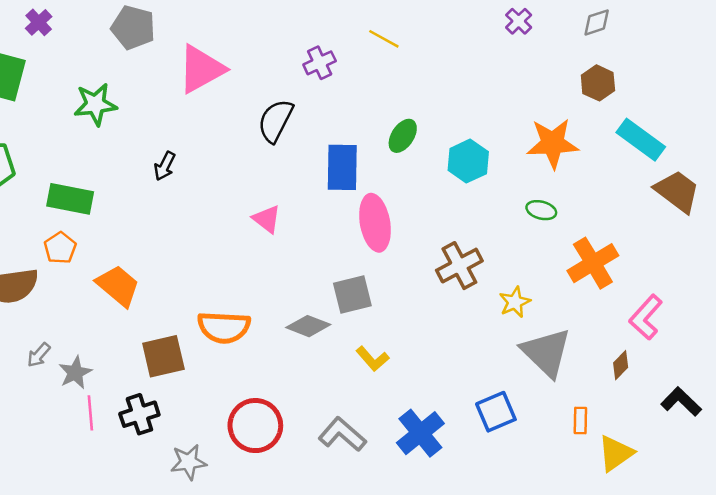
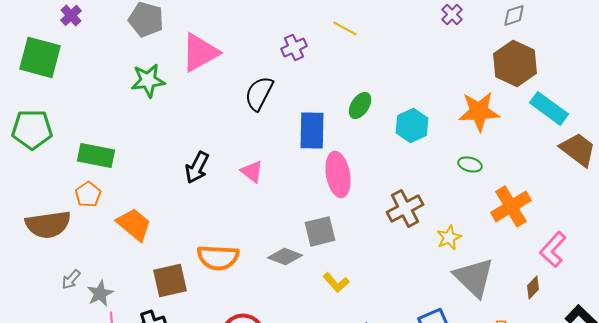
brown hexagon: (598, 83) -> (515, 63), size x1.6
green star: (95, 104) -> (148, 80), moved
black arrow: (165, 166) -> (197, 167), moved, size x1.4

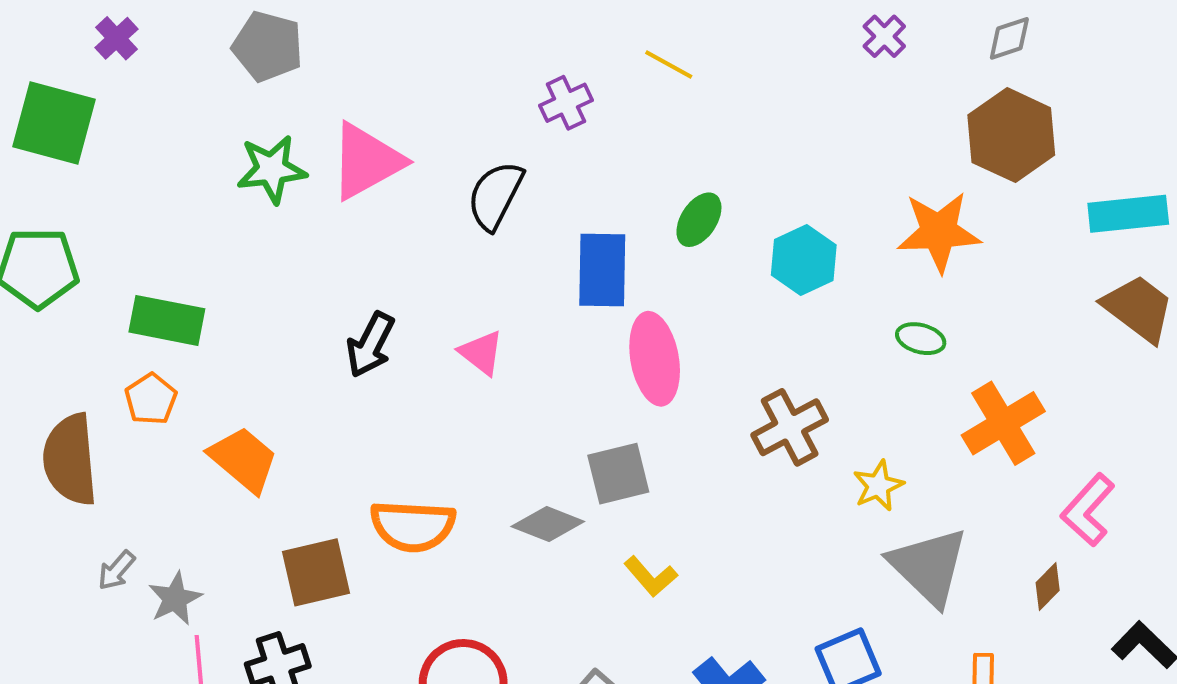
pink triangle: (200, 52) -> (366, 161), moved
cyan rectangle: (549, 108) -> (1128, 214), moved, turned -42
brown semicircle: (48, 224) -> (70, 460), turned 93

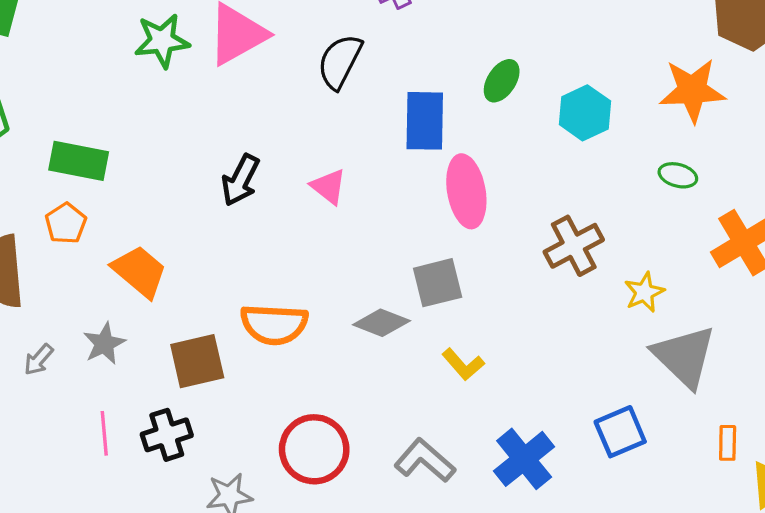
gray star: (175, 599) -> (104, 344), moved

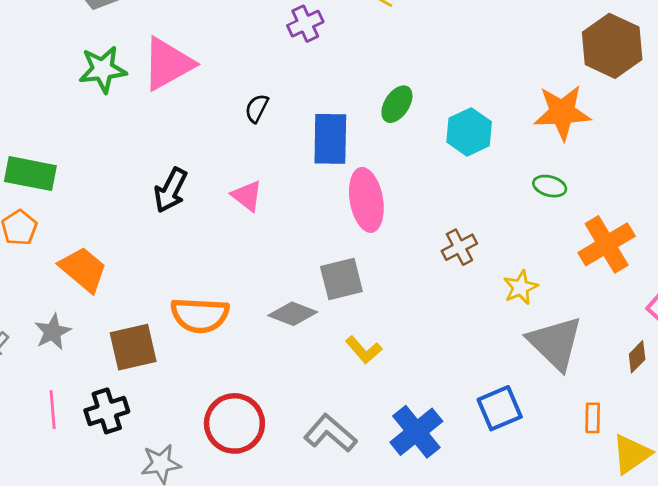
black semicircle: (340, 62) -> (257, 108), moved, size x0.6
brown cross: (574, 246) -> (459, 247), size x0.7

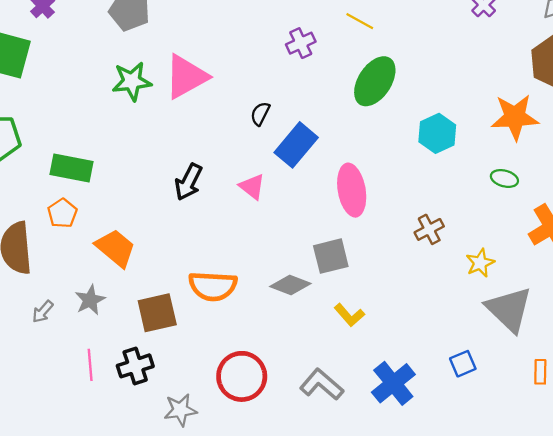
green ellipse: (397, 104) -> (375, 81), moved, size x1.6
blue rectangle: (330, 139) -> (296, 145), moved, turned 39
blue square: (500, 408) -> (463, 364), size x0.7

